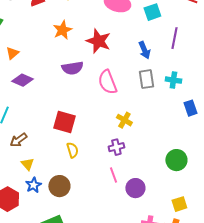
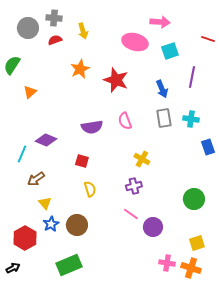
purple semicircle: (72, 68) -> (92, 127), moved
purple diamond: (22, 80) -> (46, 140), moved
pink semicircle: (107, 82) -> (125, 121), size x0.7
red square: (64, 122) -> (82, 161), size x0.6
pink line: (113, 175) -> (131, 214), turned -35

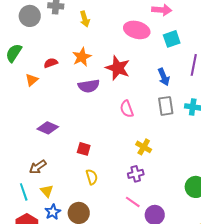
red semicircle: (55, 40) -> (51, 63), moved
purple semicircle: (92, 127) -> (89, 86), moved
cyan line: (22, 154) -> (24, 192), moved, turned -42

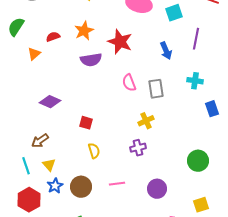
gray rectangle: (166, 106) -> (156, 89), moved
yellow cross: (144, 147) -> (146, 121), turned 35
pink line: (133, 202) -> (117, 184), moved, turned -42

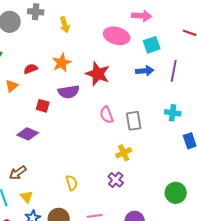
blue arrow: (166, 51) -> (145, 71), moved, turned -72
red square: (86, 123) -> (43, 106), moved
purple cross: (138, 148) -> (116, 180), turned -35

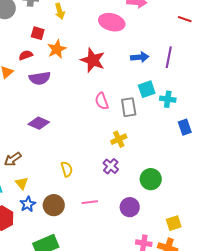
cyan square: (152, 45) -> (147, 89), moved
purple semicircle: (69, 92) -> (40, 78), moved
red square: (43, 106) -> (38, 33), moved
purple diamond: (28, 134) -> (39, 123), moved
green circle: (176, 193) -> (151, 179), moved

